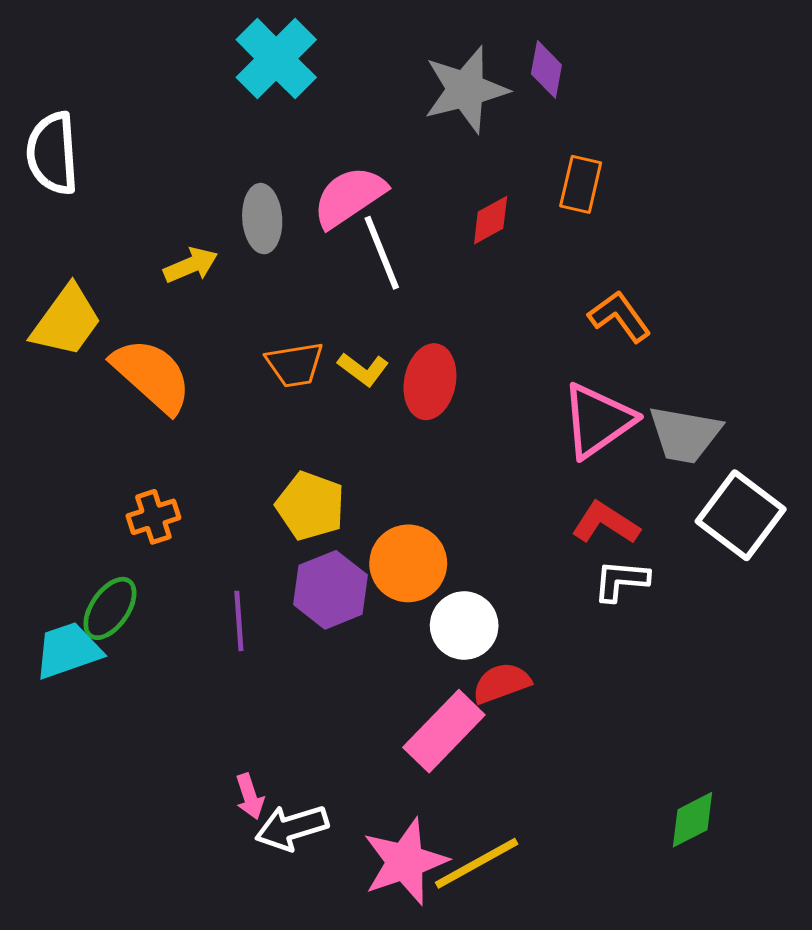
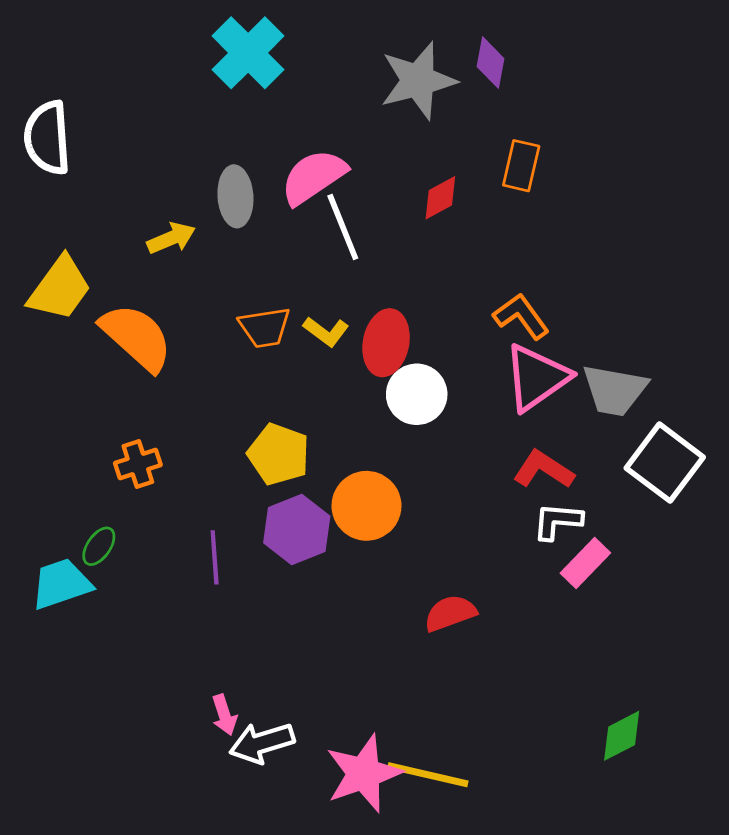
orange L-shape: (619, 316) -> (521, 316), moved
green ellipse: (110, 608) -> (99, 546), size x0.7
white circle: (464, 626) -> (417, 394), moved
pink rectangle: (444, 731) -> (585, 563), moved, size x0.7
yellow line: (477, 863) -> (428, 775), turned 42

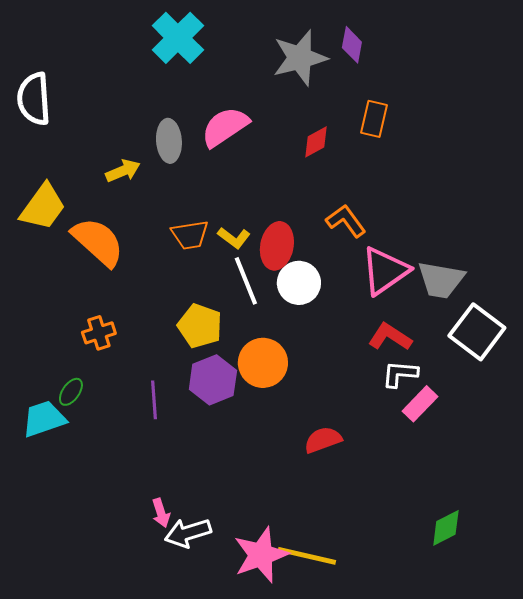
white line: (343, 227) -> (246, 281), moved
orange L-shape: (521, 316) -> (346, 221), moved

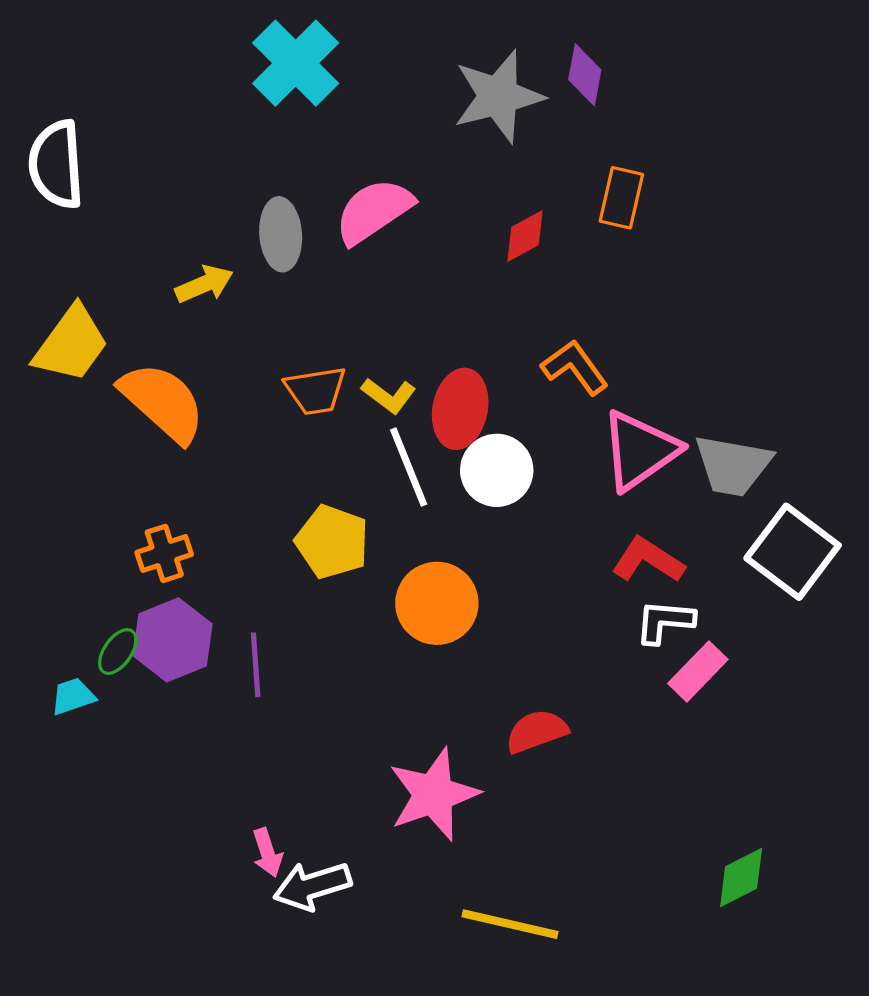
purple hexagon: (213, 380) -> (173, 640), moved
cyan trapezoid: (44, 419) -> (73, 696), size x0.6
pink star: (261, 555) -> (434, 794), moved

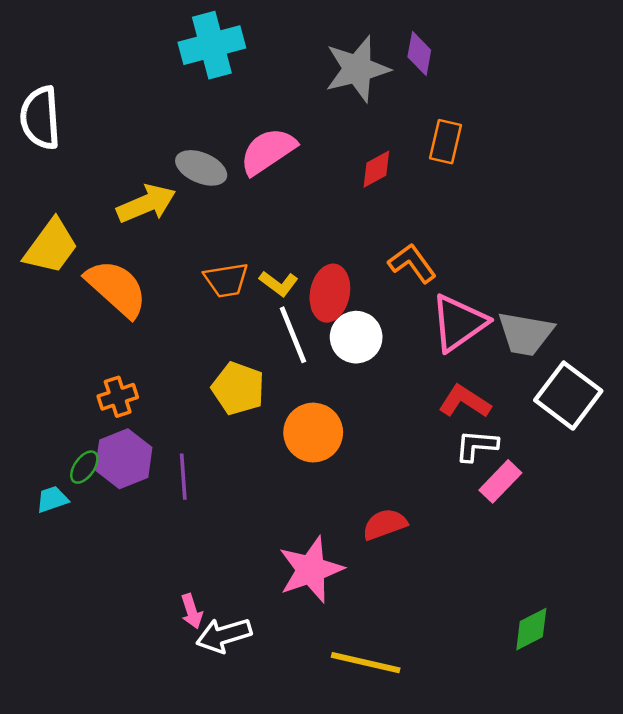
cyan cross: (296, 63) -> (212, 45), turned 30
gray ellipse: (281, 234) -> (201, 168), turned -63
yellow arrow: (204, 284) -> (146, 204), size x1.4

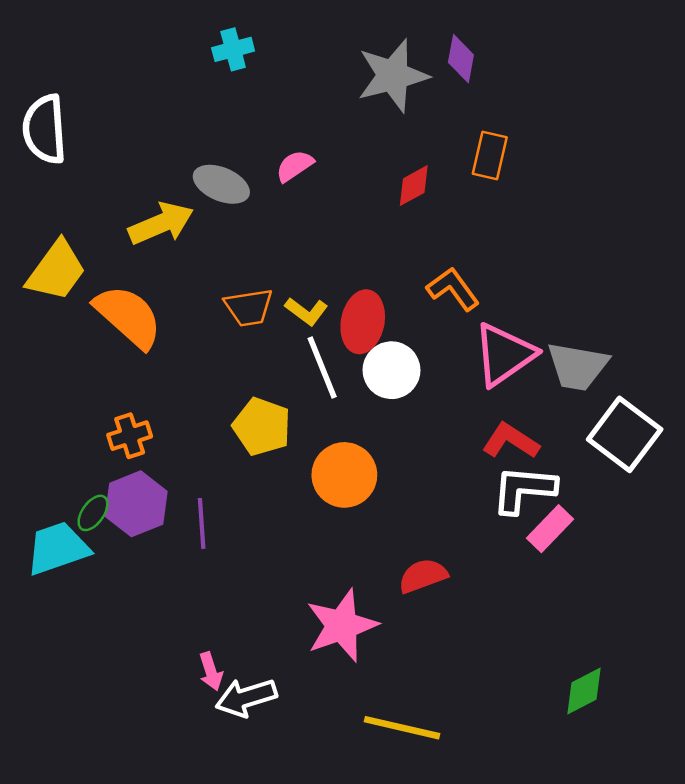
cyan cross: (212, 45) -> (233, 49), size x0.6
pink semicircle: (268, 151) -> (295, 166), size x0.6
white L-shape: (477, 446) -> (524, 489), size x1.4
cyan trapezoid: (52, 499) -> (58, 548), size x1.8

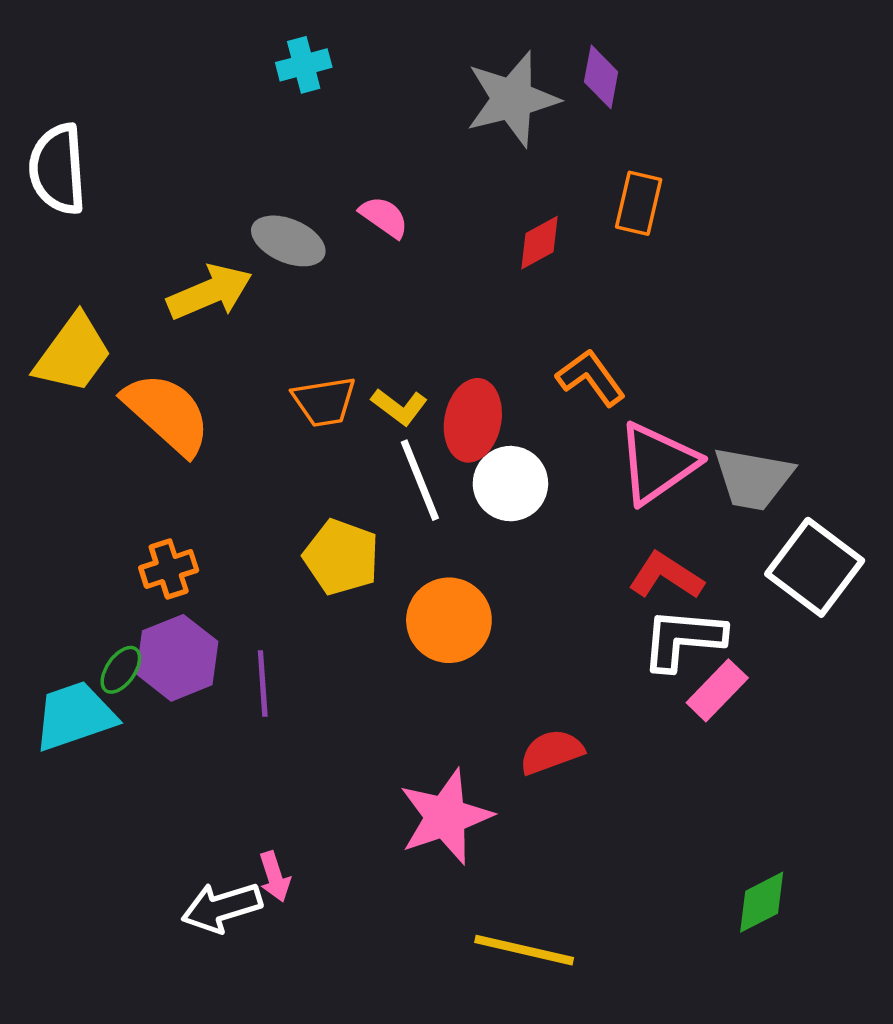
pink semicircle: (295, 166) -> (384, 217), turned 69
white arrow: (246, 698) -> (222, 907), moved

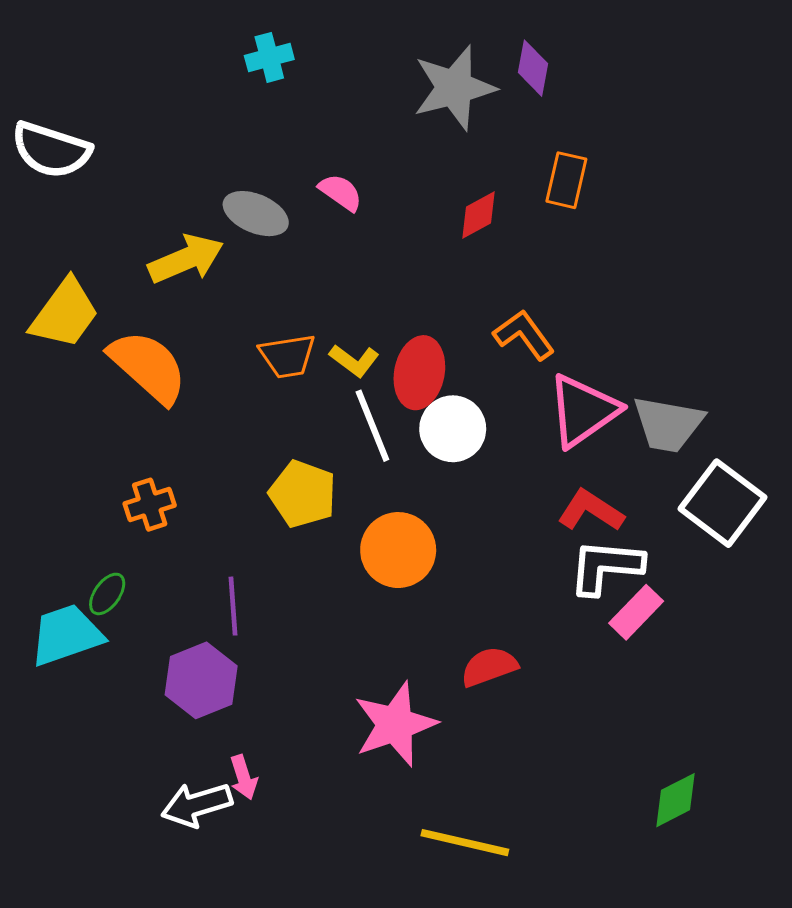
white semicircle: (58, 169) -> (51, 150), turned -68
purple hexagon: (177, 658) -> (201, 680), moved

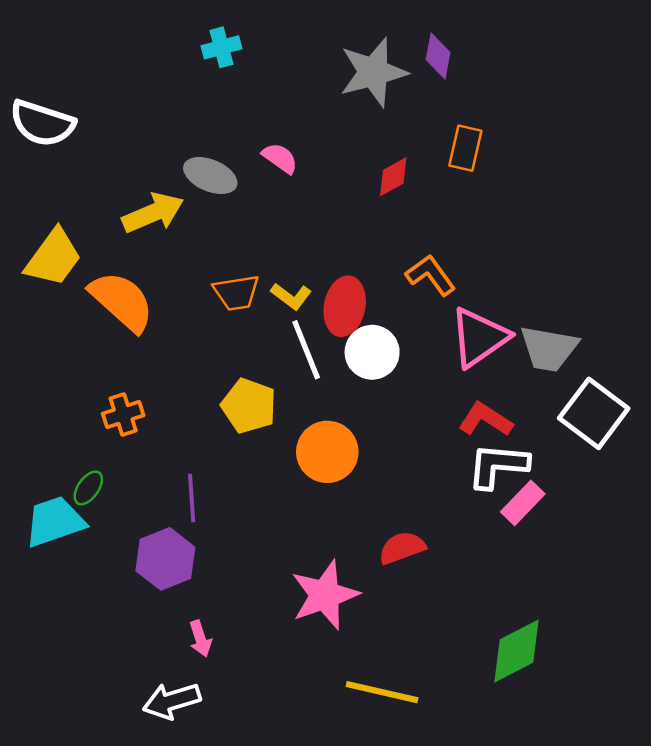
green diamond: (676, 800) -> (516, 651), moved, size x1.4
white arrow: (197, 805) -> (172, 701), moved

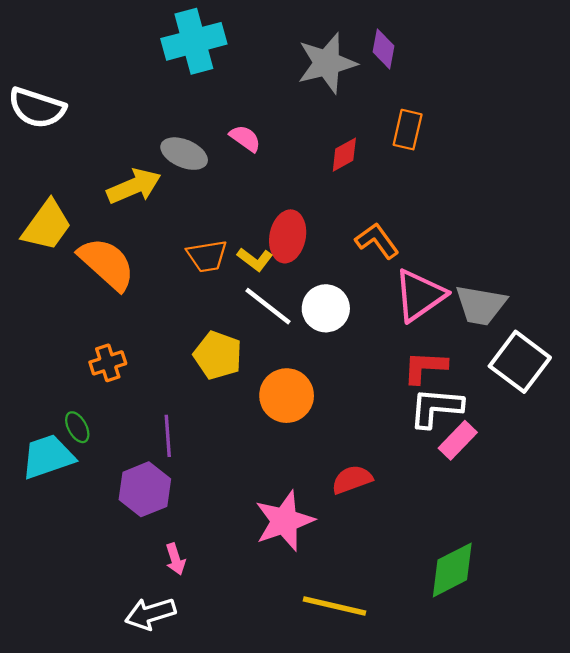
cyan cross: (221, 47) -> (194, 41), size x1.8
red ellipse: (345, 306) -> (288, 236), moved
white line: (306, 350) -> (268, 306), turned -30
red L-shape: (485, 419) -> (425, 367), turned -30
green ellipse: (88, 488) -> (77, 427), turned -64

